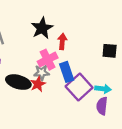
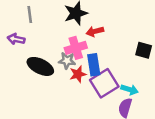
red arrow: (62, 41) -> (95, 31), turned -119
red star: (38, 84) -> (78, 74), moved

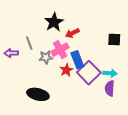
gray line: (30, 15) -> (29, 43), moved
gray star: (67, 61) -> (46, 57), moved
black ellipse: (40, 66) -> (38, 94), moved

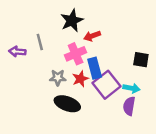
black square: (114, 40) -> (141, 60), moved
gray star: (46, 57) -> (58, 78), moved
black ellipse: (38, 94) -> (67, 104), moved

